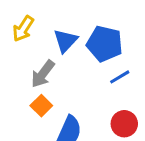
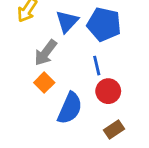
blue line: (120, 77) -> (97, 66), moved, turned -72
red circle: (124, 124) -> (108, 91), moved

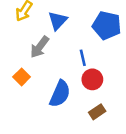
blue pentagon: (104, 24) -> (107, 25), moved
orange square: (44, 83) -> (22, 77), moved

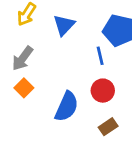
gray arrow: (40, 47) -> (23, 58), moved
blue line: (83, 58) -> (100, 56), moved

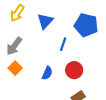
blue line: (100, 56) -> (63, 44), moved, turned 32
blue semicircle: (67, 107) -> (47, 73), moved, size x0.6

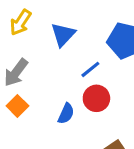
blue line: (63, 44) -> (90, 69), turned 32
red circle: (74, 70) -> (96, 98), moved

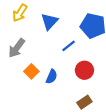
red circle: (96, 98) -> (84, 70), moved
orange square: (17, 106) -> (31, 71), moved

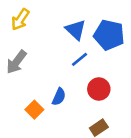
blue triangle: (49, 21) -> (76, 30), moved, turned -30
orange square: (31, 71) -> (34, 110), moved

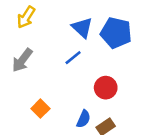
blue line: (79, 59) -> (73, 58), moved
blue semicircle: (59, 97) -> (83, 119), moved

